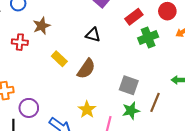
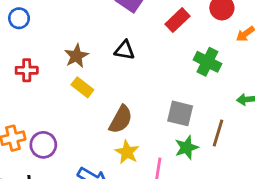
brown star: (42, 26) -> (76, 56), moved
green cross: (148, 37) -> (207, 62), moved, turned -36
brown semicircle: (86, 69) -> (121, 119), moved
purple circle: (29, 108) -> (43, 145), moved

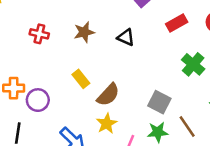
yellow rectangle: (82, 87) -> (81, 79), moved
brown line: (218, 133) -> (187, 126), turned -65

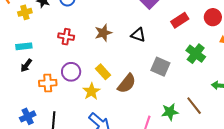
purple circle: (38, 100) -> (71, 72), moved
gray square: (159, 102) -> (160, 67), moved
yellow star: (107, 124) -> (91, 91), moved

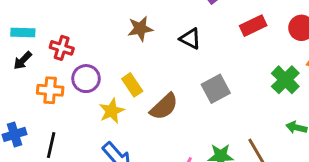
red cross: (66, 37) -> (62, 48), moved
green cross: (196, 54) -> (285, 80), moved
gray square: (160, 67) -> (216, 89), turned 30

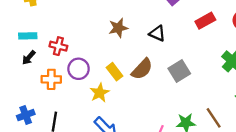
brown semicircle: (164, 107) -> (142, 69), moved

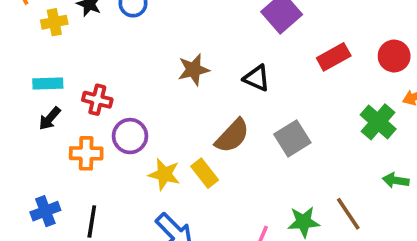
yellow rectangle: (114, 72) -> (205, 173), moved
yellow star: (100, 93) -> (164, 174), turned -30

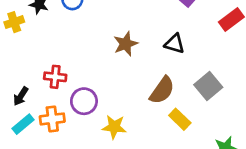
cyan rectangle: (48, 84) -> (23, 124), moved, turned -30
yellow rectangle: (205, 173) -> (180, 119), moved

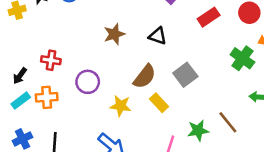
purple circle: (84, 101) -> (88, 82), moved
yellow star: (114, 127) -> (121, 106), moved

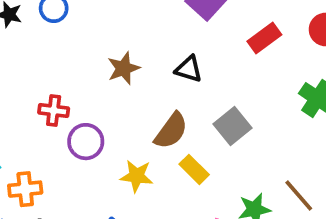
red cross: (51, 60) -> (54, 110), moved
orange cross: (47, 97) -> (25, 189), moved

